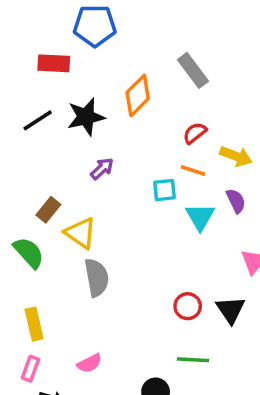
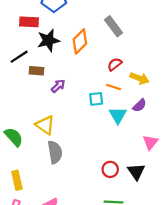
black star: (86, 117) -> (48, 40), moved
purple semicircle: (236, 201) -> (139, 105), turned 72
brown rectangle: (48, 210) -> (36, 71), moved, turned 56

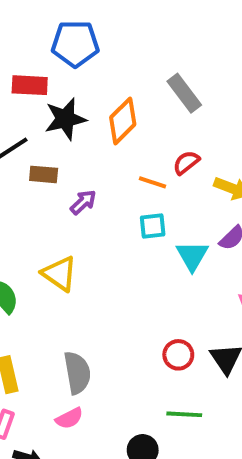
orange line: (113, 87) -> (153, 182), moved
gray semicircle: (55, 152) -> (77, 373), moved

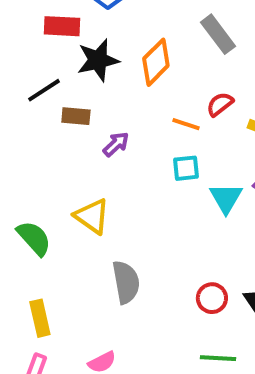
gray semicircle: (77, 373) -> (126, 282), moved

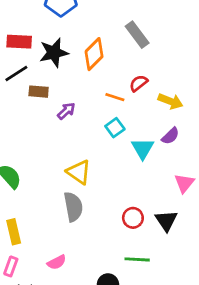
red rectangle: (62, 26) -> (19, 42), moved
cyan square: (186, 168) -> (115, 128), turned -30
yellow triangle: (92, 216) -> (79, 172), moved

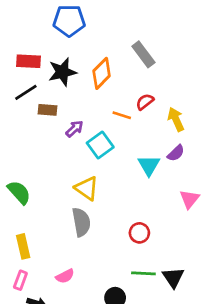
yellow arrow: (170, 101) -> (176, 119), turned -135
cyan square: (115, 128) -> (100, 145), moved, size x1.4
black triangle: (166, 221) -> (173, 278), moved

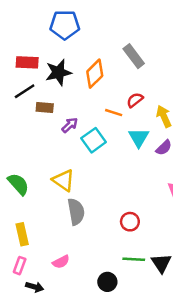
cyan triangle: (149, 165) -> (139, 138), moved
yellow triangle: (87, 188) -> (63, 180), moved

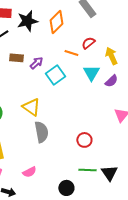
brown rectangle: (45, 108) -> (16, 58), moved

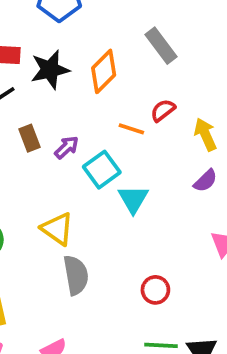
brown rectangle: (16, 58) -> (30, 138), turned 64
cyan triangle: (91, 73) -> (133, 199), moved

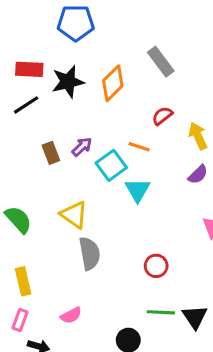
orange line: (131, 129) -> (139, 147), moved
brown rectangle: (30, 138) -> (51, 153), moved

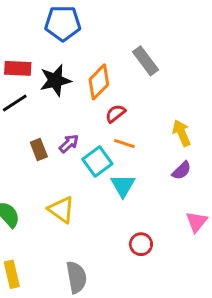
red semicircle: (162, 116) -> (115, 113), moved
gray semicircle: (90, 253) -> (76, 277), moved
red circle: (156, 266) -> (141, 244), moved

